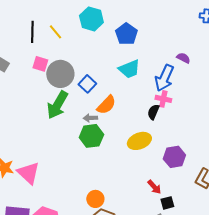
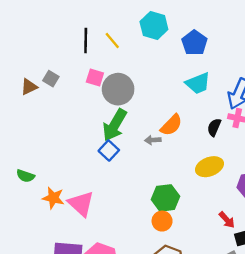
blue square: (87, 84) -> (109, 150), moved
black semicircle: (153, 112) -> (214, 127), moved
green hexagon: (91, 136) -> (166, 198), moved
orange circle: (95, 199) -> (162, 221), moved

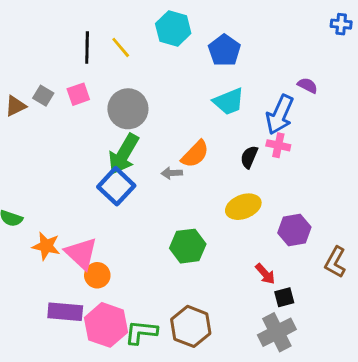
pink square: (95, 78) -> (78, 94), moved, turned -36
blue square: (109, 150) -> (116, 186), size x1.4
orange circle: (162, 221) -> (97, 275), moved

